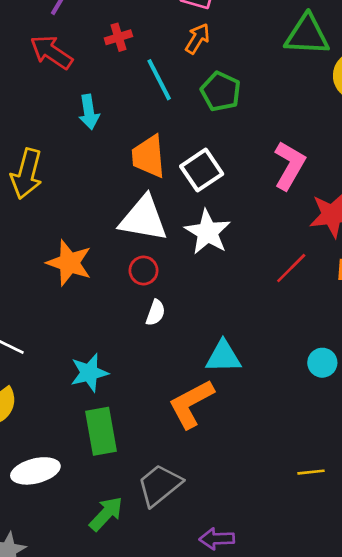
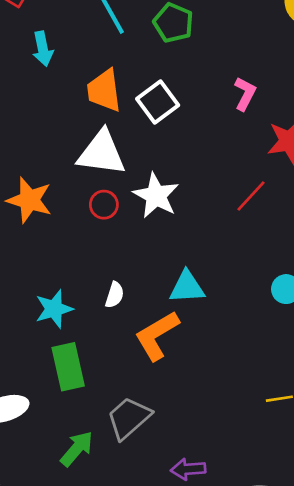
pink L-shape: (289, 165) -> (245, 94), size x0.7
white star: (208, 232) -> (156, 196), moved
white semicircle: (156, 313) -> (115, 295), moved

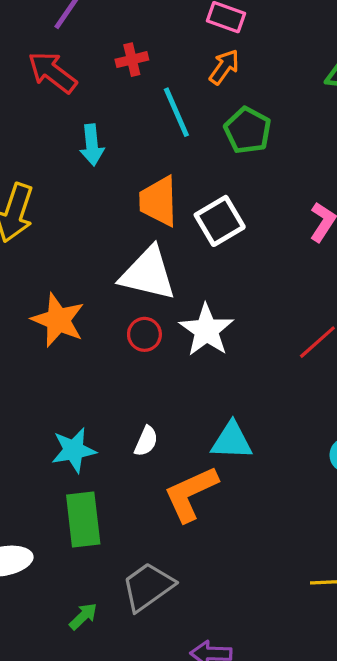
green arrow: (77, 449) -> (83, 616), size x0.7

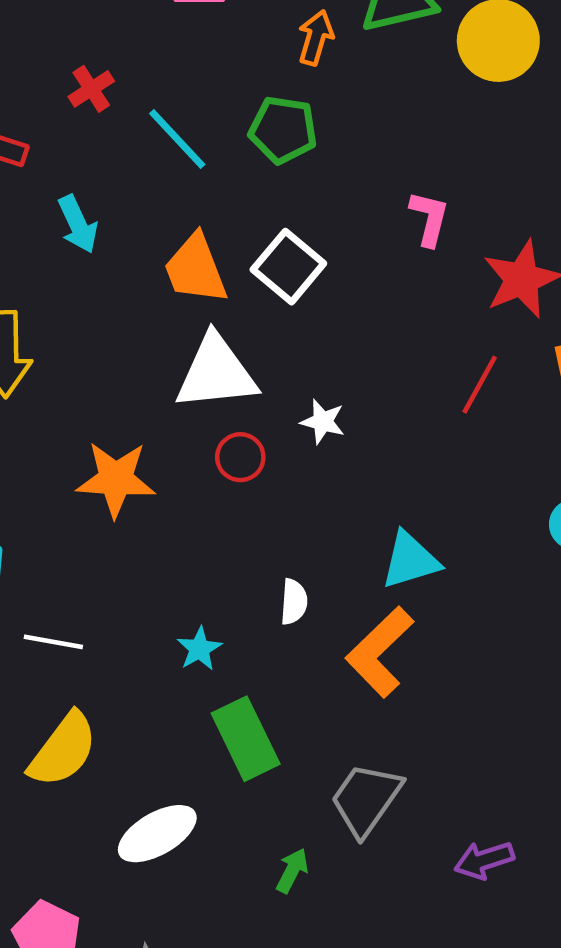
orange arrow: (224, 67) -> (316, 38), moved
white star: (206, 330) -> (323, 422), size x0.6
cyan star: (74, 450) -> (199, 649), size x0.7

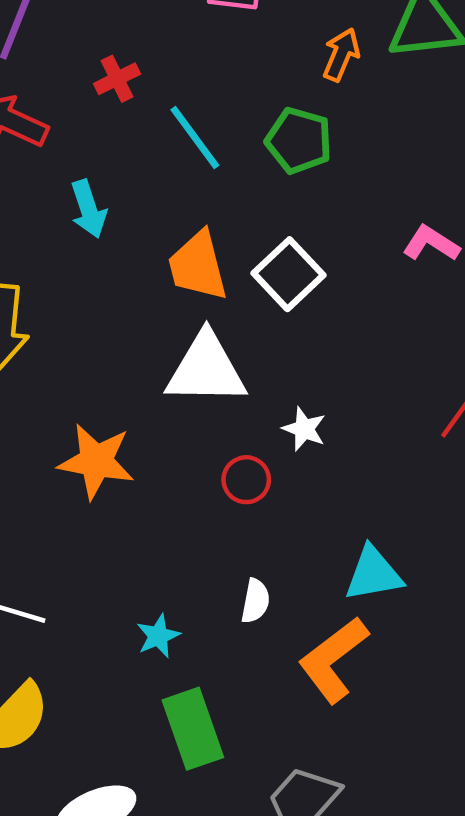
pink L-shape: (429, 218) -> (431, 243), turned -78
red circle: (240, 457) -> (246, 480), moved

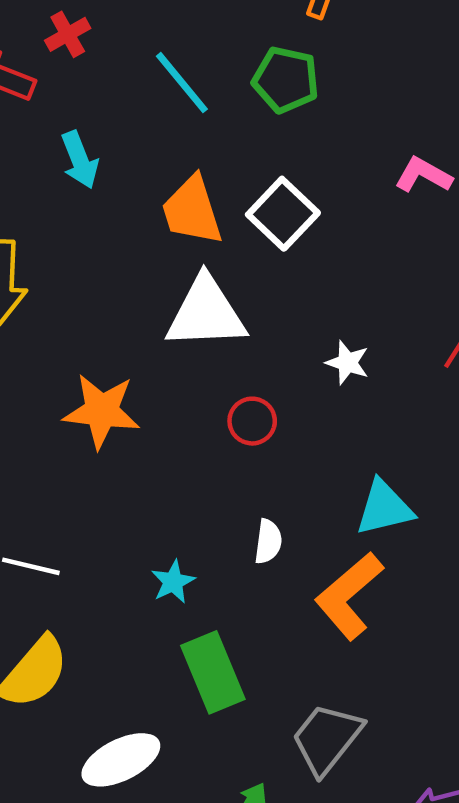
red cross: (117, 79) -> (68, 34), moved
white star: (304, 429) -> (347, 363), moved

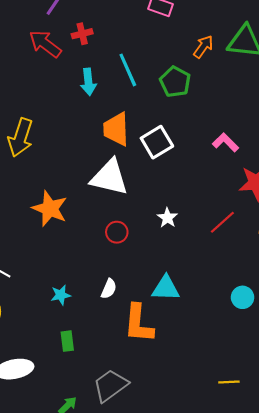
cyan arrow: (80, 160) -> (88, 82), moved
orange L-shape: (349, 596) -> (139, 324), turned -60
green rectangle: (213, 672) -> (67, 341), size x0.6

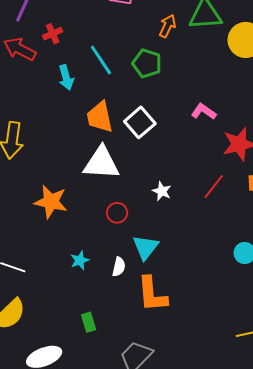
cyan triangle: (166, 288) -> (146, 247), moved, turned -44
cyan star: (61, 295) -> (80, 260), moved

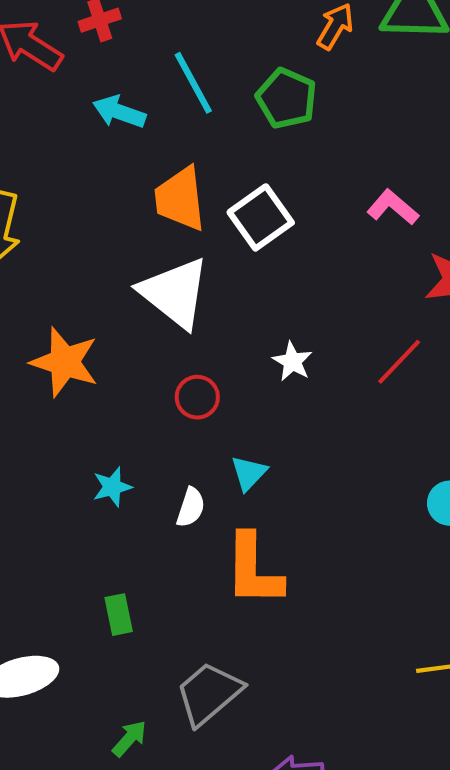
cyan arrow: (66, 77) -> (119, 112), turned 120
white triangle: (101, 163) -> (175, 293), turned 30
cyan triangle: (146, 247) -> (249, 473), size x0.7

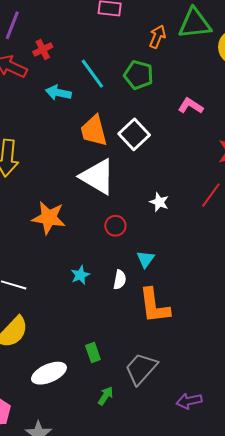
pink L-shape: (393, 207) -> (191, 106), moved
green rectangle: (119, 615) -> (93, 352), moved

